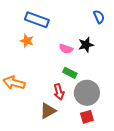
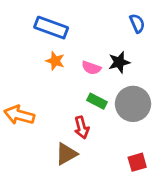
orange star: (27, 41) -> (55, 61), moved
gray circle: (87, 93) -> (133, 104), moved
red square: (87, 117) -> (137, 162), moved

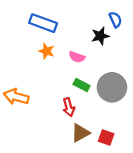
black star: (119, 62) -> (100, 36), moved
brown triangle: (66, 154) -> (80, 133), moved
red square: (137, 162) -> (106, 138), moved, turned 35

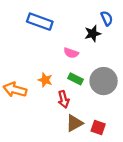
orange star: (47, 51) -> (45, 80), moved

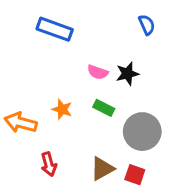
black star: (93, 33) -> (127, 74), moved
gray circle: (104, 81) -> (142, 132), moved
red arrow: (64, 99) -> (49, 164), moved

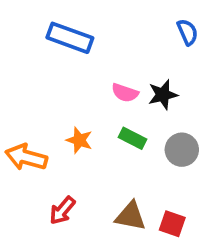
gray circle: (142, 132) -> (182, 150), moved, size x0.7
red arrow: (49, 164) -> (62, 210), turned 55
brown triangle: (102, 169) -> (131, 216), turned 40

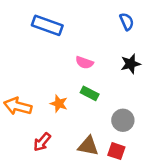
black star: (163, 95) -> (131, 64), moved
orange star: (79, 140) -> (59, 104), moved
gray circle: (182, 150) -> (123, 120), moved

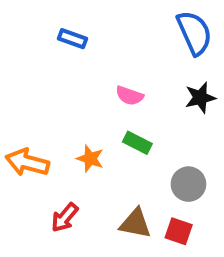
blue semicircle: (127, 22) -> (194, 33), size x1.6
blue rectangle: (47, 25) -> (72, 39), size x0.6

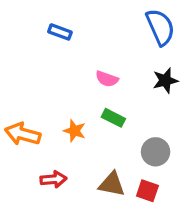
red arrow: (65, 217) -> (53, 179), turned -135

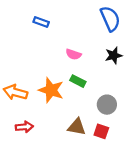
orange star: (75, 131) -> (51, 90), size x1.6
red arrow: (53, 179) -> (24, 127), moved

